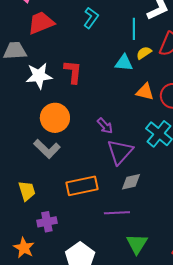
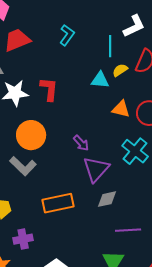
purple line: (117, 213) -> (128, 230), moved

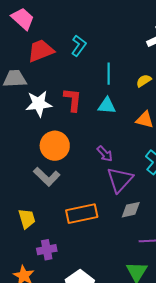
cyan L-shape: (67, 35) -> (79, 46), moved
cyan line: (110, 46) -> (109, 74), moved
cyan triangle: (100, 80) -> (107, 106), moved

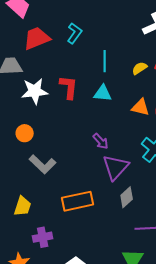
orange circle: (55, 146) -> (25, 133), moved, size x0.6
gray diamond: (131, 210) -> (127, 197), turned -30
yellow trapezoid: (27, 219) -> (23, 206), turned 35

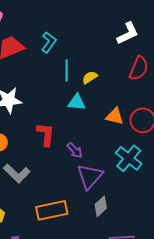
cyan line: (105, 61) -> (67, 70), moved
yellow semicircle: (140, 68) -> (90, 77), moved
red L-shape: (69, 87) -> (46, 134), moved

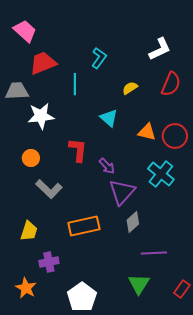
cyan L-shape: (49, 42) -> (99, 58), moved
cyan line: (67, 70) -> (75, 84), moved
yellow semicircle: (90, 77) -> (130, 88), moved
cyan triangle: (77, 102) -> (109, 118), turned 36

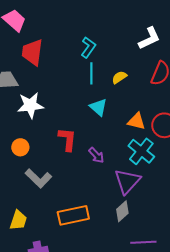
red trapezoid: (43, 63) -> (32, 52), turned -60
cyan line: (75, 84) -> (91, 73), moved
cyan cross: (161, 174) -> (141, 151), moved
purple triangle: (122, 192) -> (127, 181), moved

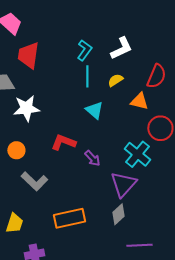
white L-shape: (149, 38) -> (121, 48), moved
orange triangle: (136, 121) -> (139, 101), moved
red L-shape: (67, 139) -> (63, 142), turned -75

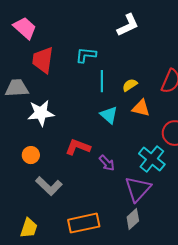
white L-shape: (121, 48) -> (128, 25), moved
cyan L-shape: (84, 50) -> (86, 55), moved, turned -120
orange triangle: (139, 101) -> (141, 108), moved

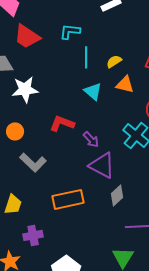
red trapezoid: (43, 60) -> (27, 36), turned -64
purple triangle: (138, 189) -> (102, 165), moved, turned -44

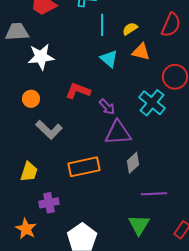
purple triangle: (102, 165) -> (118, 133), turned -32

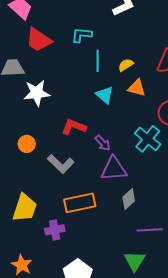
orange circle: (31, 99) -> (27, 144), moved
gray L-shape: (49, 130) -> (61, 164), moved
yellow trapezoid: (29, 172) -> (25, 208), size x1.4
purple cross: (49, 203) -> (55, 230), moved

